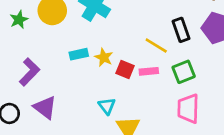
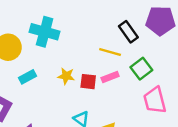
cyan rectangle: (79, 54) -> (28, 77), moved

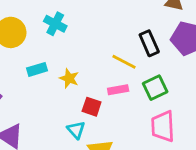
cyan cross: (45, 32) -> (55, 24), size x0.7
cyan rectangle: (28, 77) -> (37, 69), moved
red square: (88, 82) -> (92, 107), moved

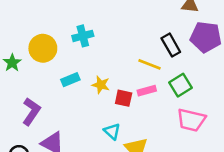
cyan cross: (55, 24) -> (83, 36), turned -36
red square: (92, 107) -> (124, 98), moved
pink trapezoid: (163, 126) -> (191, 120), turned -68

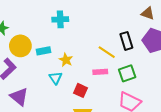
yellow circle: (43, 48) -> (20, 46), moved
red square: (124, 98) -> (81, 90), moved
cyan triangle: (112, 131) -> (56, 78), moved

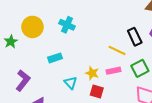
cyan cross: (60, 19) -> (67, 25), turned 35
yellow circle: (20, 46) -> (32, 27), moved
yellow star: (66, 60) -> (92, 73), moved

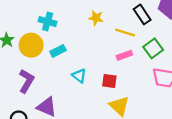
cyan cross: (67, 25) -> (48, 22), moved
yellow circle: (32, 27) -> (31, 45), moved
yellow star: (92, 73) -> (96, 18), moved

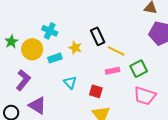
black rectangle: (142, 14) -> (98, 36), moved
yellow star: (96, 18) -> (75, 48), moved

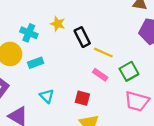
yellow star: (75, 48) -> (58, 24), moved
pink rectangle: (113, 71) -> (100, 75), turned 48
cyan triangle: (70, 83) -> (47, 96), moved

